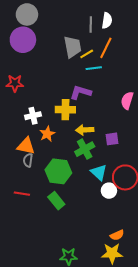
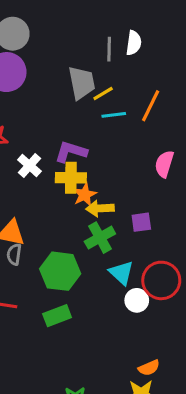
orange line: (106, 48) -> (151, 106), moved
purple L-shape: (81, 92) -> (71, 152), moved
white cross: (33, 116) -> (29, 165), moved, turned -35
orange star: (47, 134) -> (85, 195), moved
green rectangle: (56, 201) -> (57, 316), turned -72

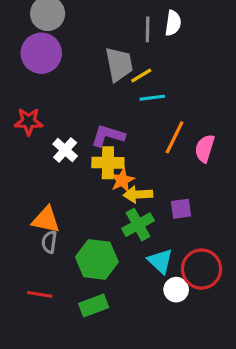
orange line: (151, 106) -> (175, 137), moved

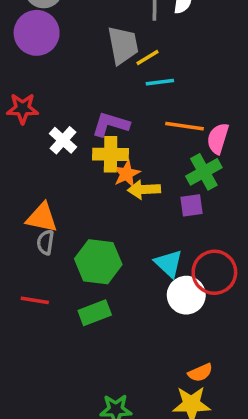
orange line: (175, 137) -> (184, 126), turned 72
green cross: (138, 225) -> (204, 172), moved
white circle: (176, 290) -> (186, 295), size x1.4

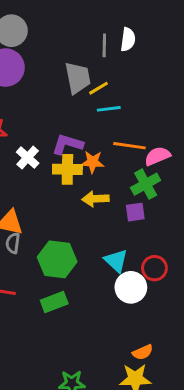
pink semicircle: (218, 138) -> (157, 156), turned 50
orange star: (126, 174) -> (93, 162), moved, turned 30
red circle: (214, 272) -> (154, 268), size x0.7

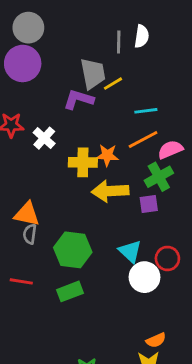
cyan line: (109, 109) -> (146, 111), moved
purple L-shape: (67, 144) -> (79, 99), moved
orange line: (129, 146) -> (143, 139), turned -36
white cross: (28, 158) -> (44, 138), moved
yellow arrow: (95, 199) -> (110, 191), size x1.4

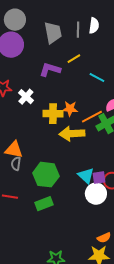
gray trapezoid: (93, 74) -> (53, 33), moved
cyan line: (146, 111) -> (97, 78), turned 35
orange line: (143, 139) -> (92, 117), moved
purple square: (149, 204) -> (99, 178), moved

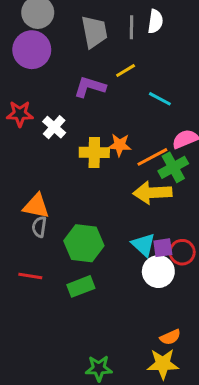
yellow arrow: (72, 134) -> (152, 193), moved

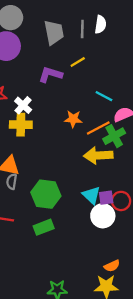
cyan line: (160, 99) -> (104, 96), moved
yellow cross: (94, 152) -> (21, 125), moved

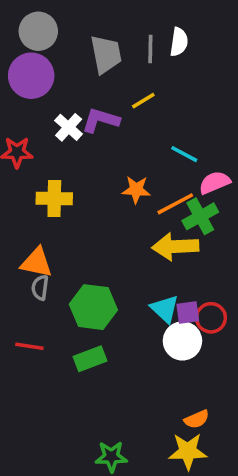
white cross: (23, 105) -> (69, 127), moved

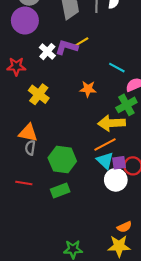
yellow line: (143, 101) -> (82, 42), moved
yellow cross: (54, 199) -> (39, 94), turned 36
orange line: (175, 204) -> (105, 145), moved

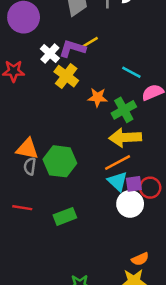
yellow cross: (39, 94) -> (66, 76), moved
green cross: (126, 105) -> (124, 110), moved
green hexagon: (62, 159) -> (60, 161), moved

